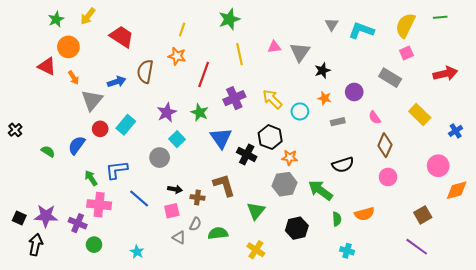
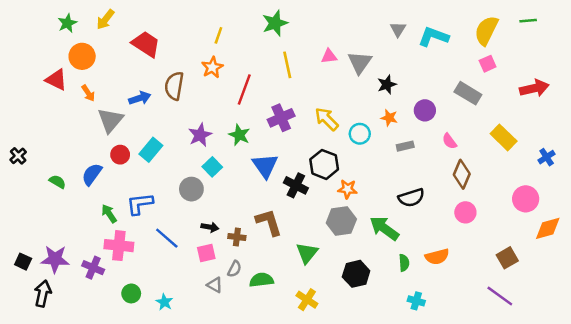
orange star: (177, 56) -> (212, 67), turned 30
green circle: (94, 245) -> (131, 293), moved

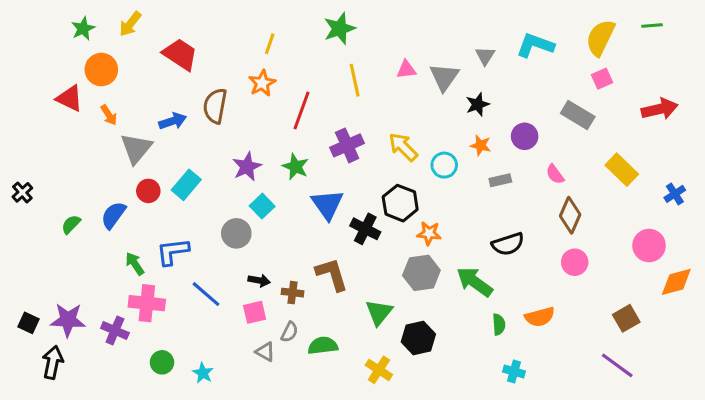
gray triangle: (398, 29) -> (485, 56), moved
green semicircle: (57, 182) -> (71, 224), turned -77
black hexagon: (356, 274) -> (418, 338), moved

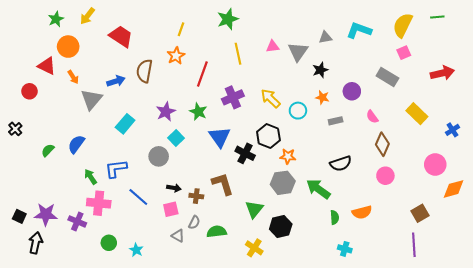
gray triangle: (485, 56) -> (325, 37), turned 48
red circle: (148, 191) -> (29, 91), moved
purple line: (617, 365) -> (414, 245), turned 50

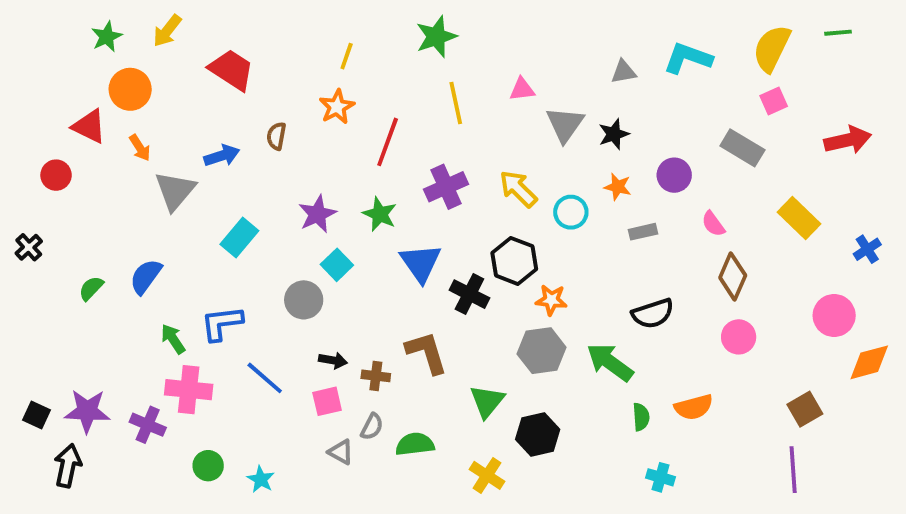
gray triangle: (298, 52) -> (565, 124), moved
brown semicircle: (144, 71) -> (276, 136), size x0.6

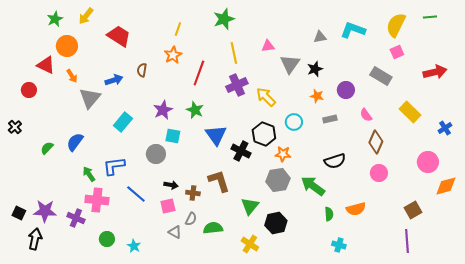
purple cross: (446, 187) -> (237, 85), moved
cyan circle: (571, 212) -> (294, 122), moved
cyan square: (337, 265) -> (173, 136), turned -35

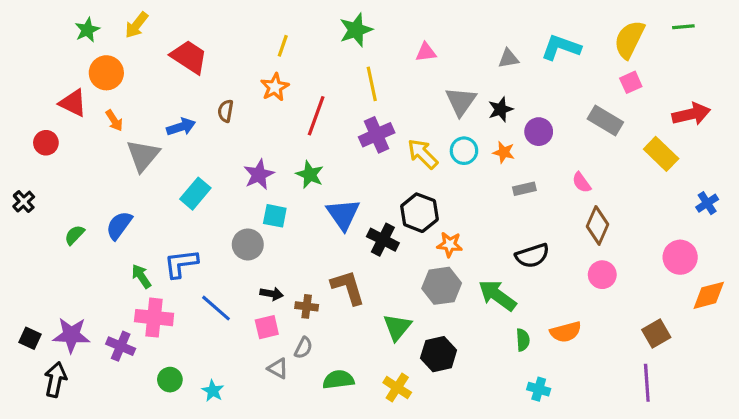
pink triangle: (268, 46) -> (426, 52), moved
purple circle: (346, 90) -> (539, 132), moved
yellow rectangle: (410, 112) -> (661, 154), moved
cyan circle: (294, 122) -> (464, 151), moved
green semicircle: (213, 228) -> (338, 380), moved

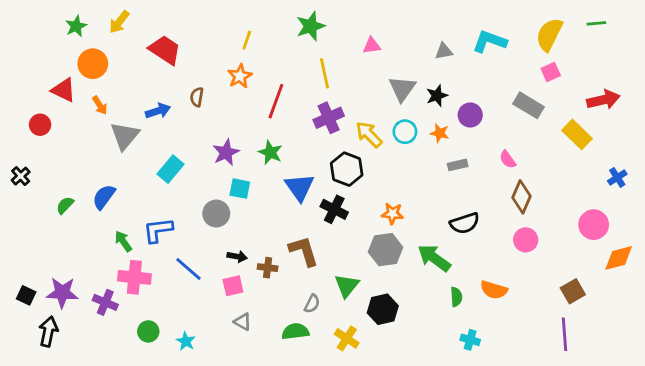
black hexagon: (419, 213) -> (347, 169), moved
orange semicircle: (566, 332) -> (494, 290), turned 32
gray semicircle: (303, 348) -> (312, 304), moved

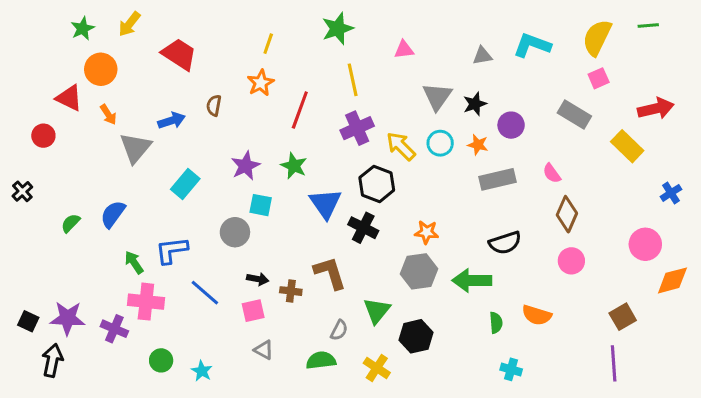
gray rectangle: (458, 165) -> (497, 179), size x1.6
green arrow: (434, 258) -> (472, 280), turned -36

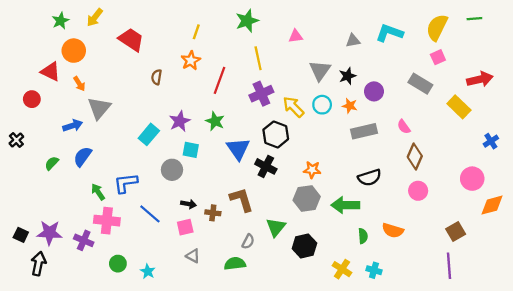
blue arrow: (172, 121) -> (73, 126), moved
cyan rectangle: (185, 184) -> (149, 134), moved
yellow cross: (377, 368) -> (342, 269), moved

